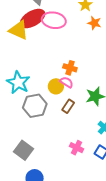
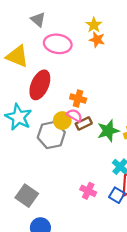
red ellipse: (33, 19) -> (40, 85), moved, turned -35
orange star: (94, 23) -> (97, 40), moved
gray hexagon: (35, 106) -> (51, 135), moved
brown rectangle: (68, 106) -> (84, 124), moved, turned 32

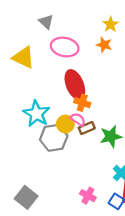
yellow star: (94, 25) -> (111, 24), moved
red ellipse: (40, 85) -> (75, 85), moved, turned -48
cyan star: (18, 117) -> (36, 114), moved

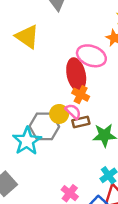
pink ellipse: (65, 47) -> (91, 56), moved
cyan star: (36, 114) -> (27, 141), moved

